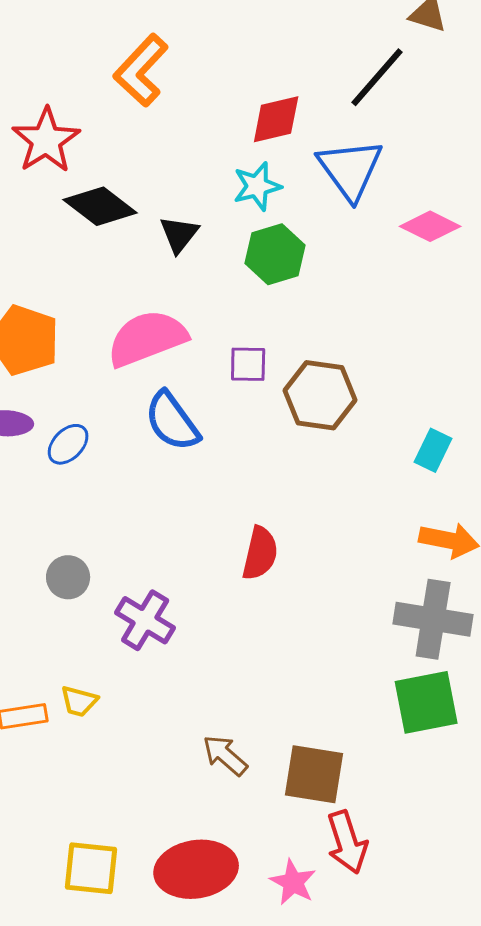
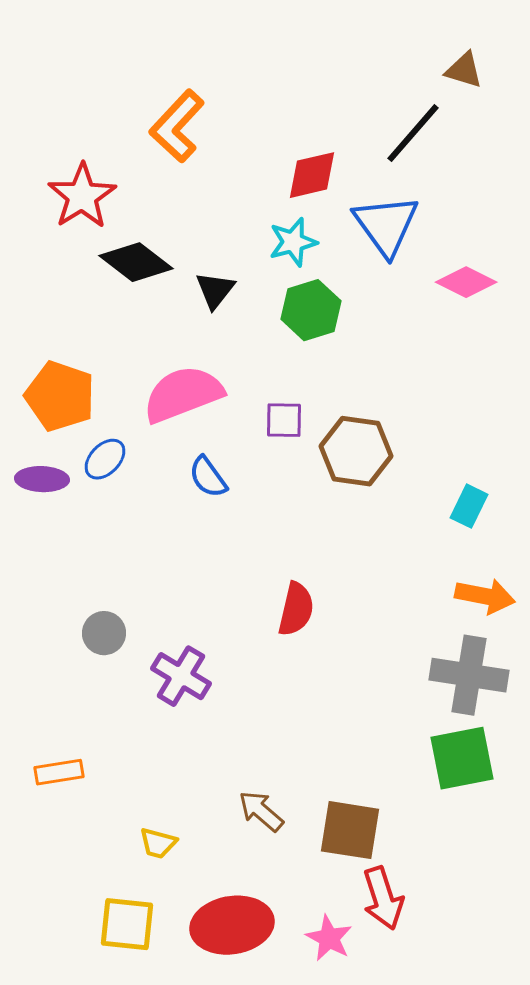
blue semicircle: (172, 421) -> (208, 477), size x0.7
blue ellipse: (68, 444) -> (105, 459), moved
yellow trapezoid: (79, 701) -> (158, 843), moved

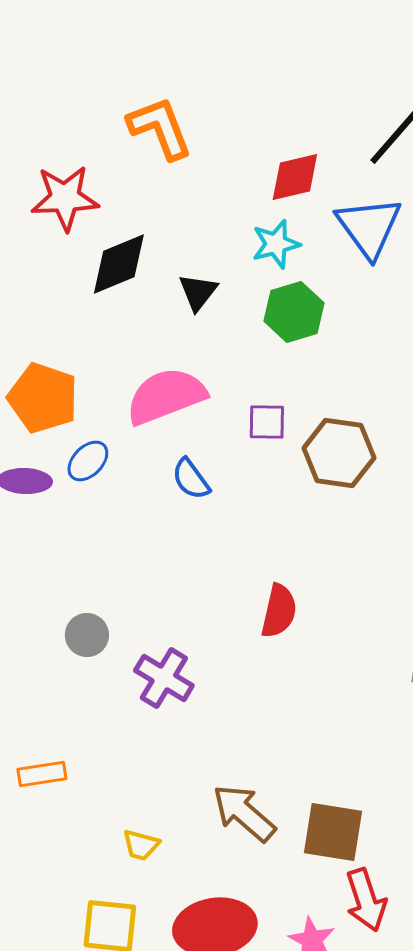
orange L-shape: (177, 126) -> (160, 128), turned 116
red star: (82, 196) -> (65, 198), turned 30
black diamond: (136, 262) -> (119, 264), turned -60
brown arrow: (261, 811) -> (244, 813), size x1.4

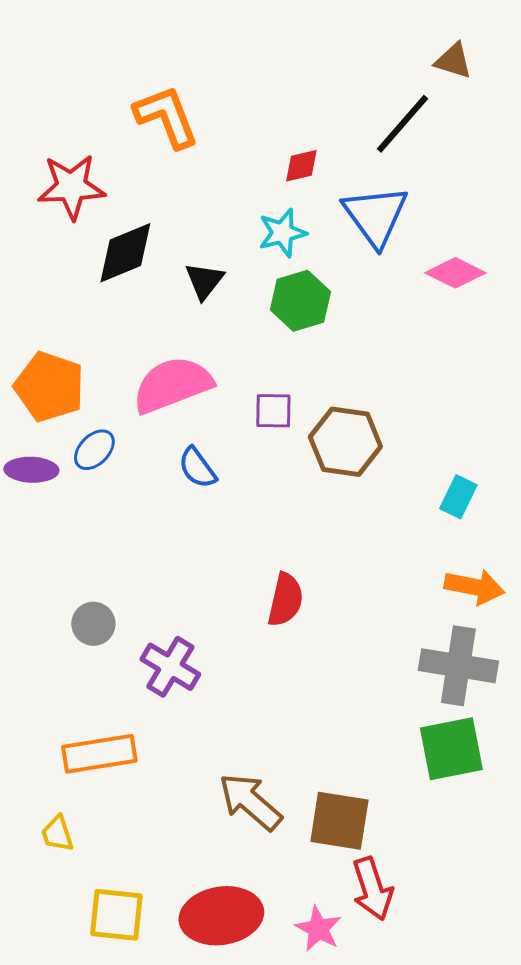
red diamond: (295, 177) -> (301, 166), size x0.7
orange rectangle: (42, 774) -> (99, 754), moved, size x1.5
yellow trapezoid: (141, 845) -> (57, 834), moved, turned 57

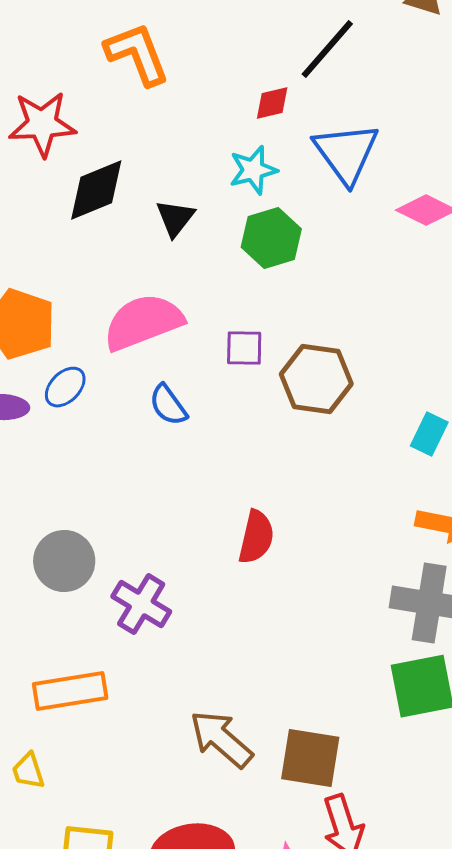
black line: (402, 124) -> (327, 49), moved
gray circle: (93, 624) -> (64, 561), size x1.4

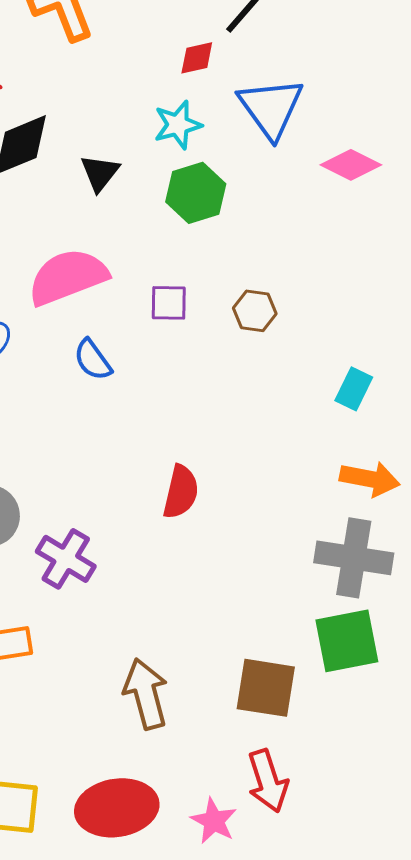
brown hexagon: (316, 379) -> (255, 311), moved, size x0.6
brown arrow: (221, 739) -> (146, 694), turned 34
brown square: (310, 758) -> (266, 688), moved

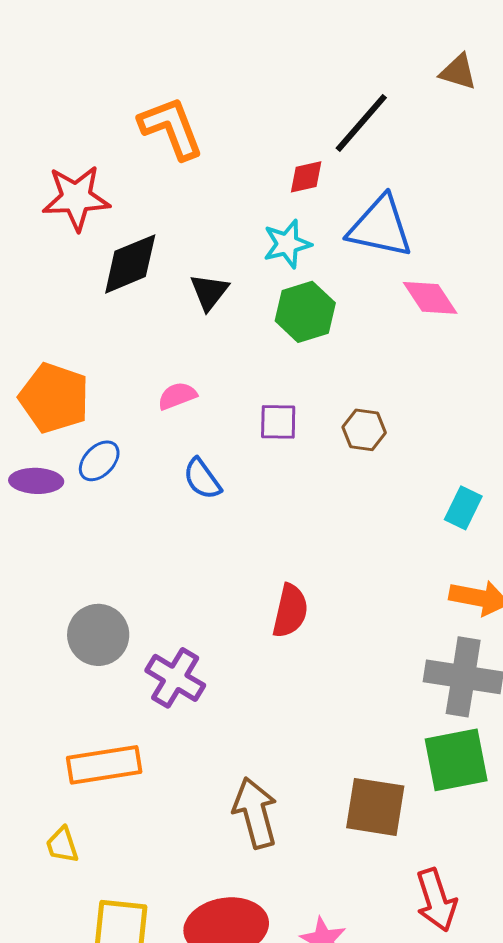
blue triangle: (271, 108) -> (380, 227), turned -42
pink diamond: (351, 165) -> (430, 298), moved, turned 30
pink semicircle: (68, 277) -> (177, 396), size x0.5
red arrow: (268, 781) -> (436, 900), moved

